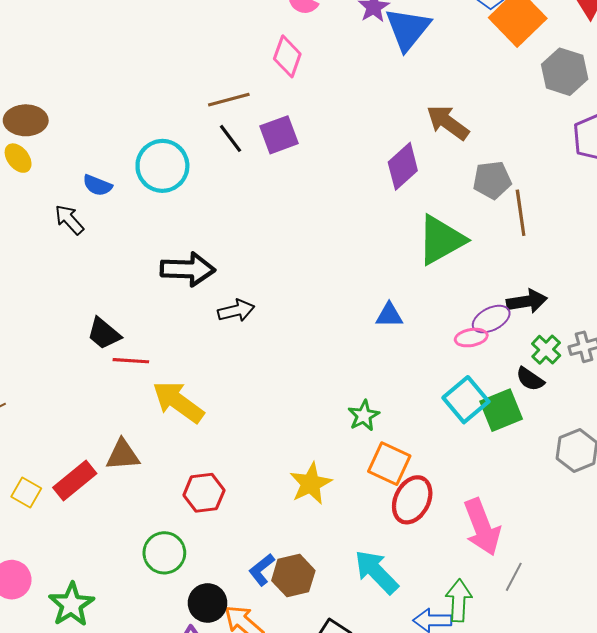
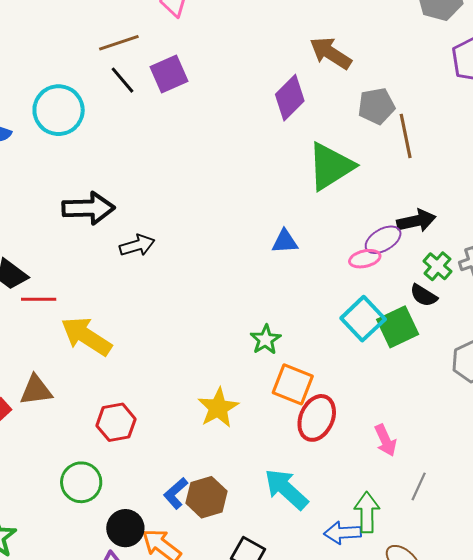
pink arrow: (482, 527) -> (385, 440), size x0.6

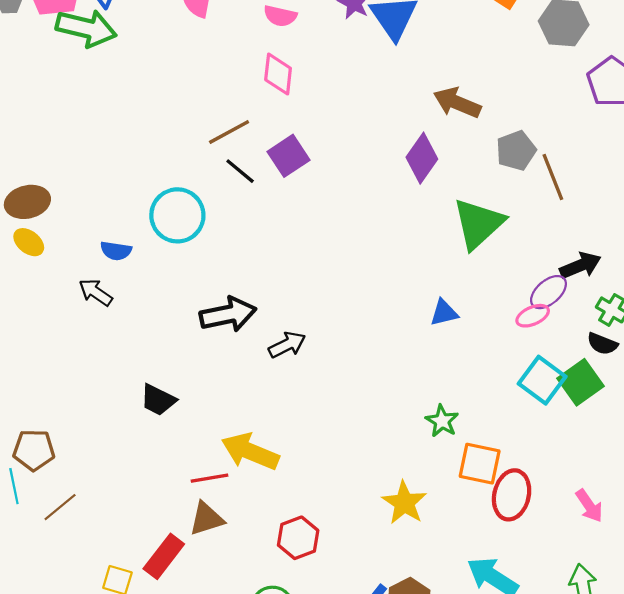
red line: (39, 299) -> (210, 478), moved

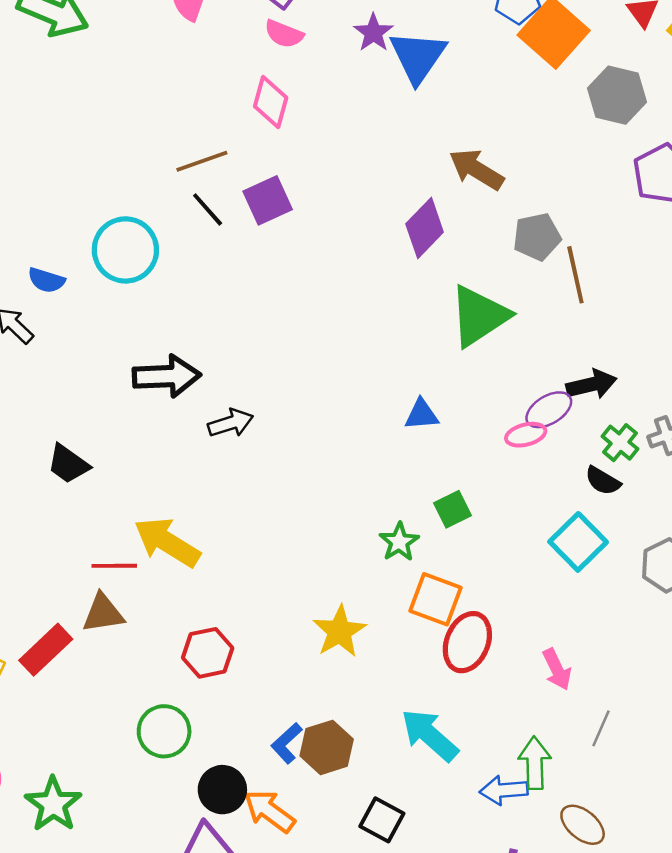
cyan square: (542, 380) -> (578, 542), moved
green square: (581, 382) -> (452, 509), moved, size x0.7

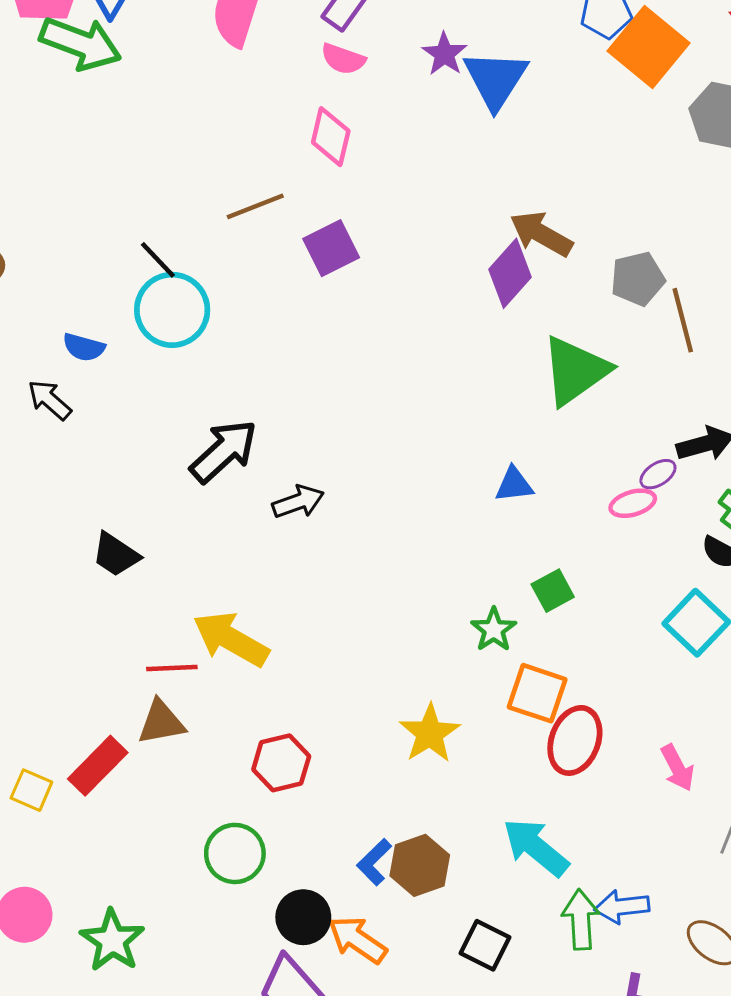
brown arrow: (476, 169) -> (541, 234), moved
black line: (208, 209) -> (158, 260), moved
black arrow: (167, 376) -> (224, 451), turned -38
purple ellipse: (549, 410) -> (658, 474), size x0.7
green arrow: (535, 763) -> (581, 920), moved

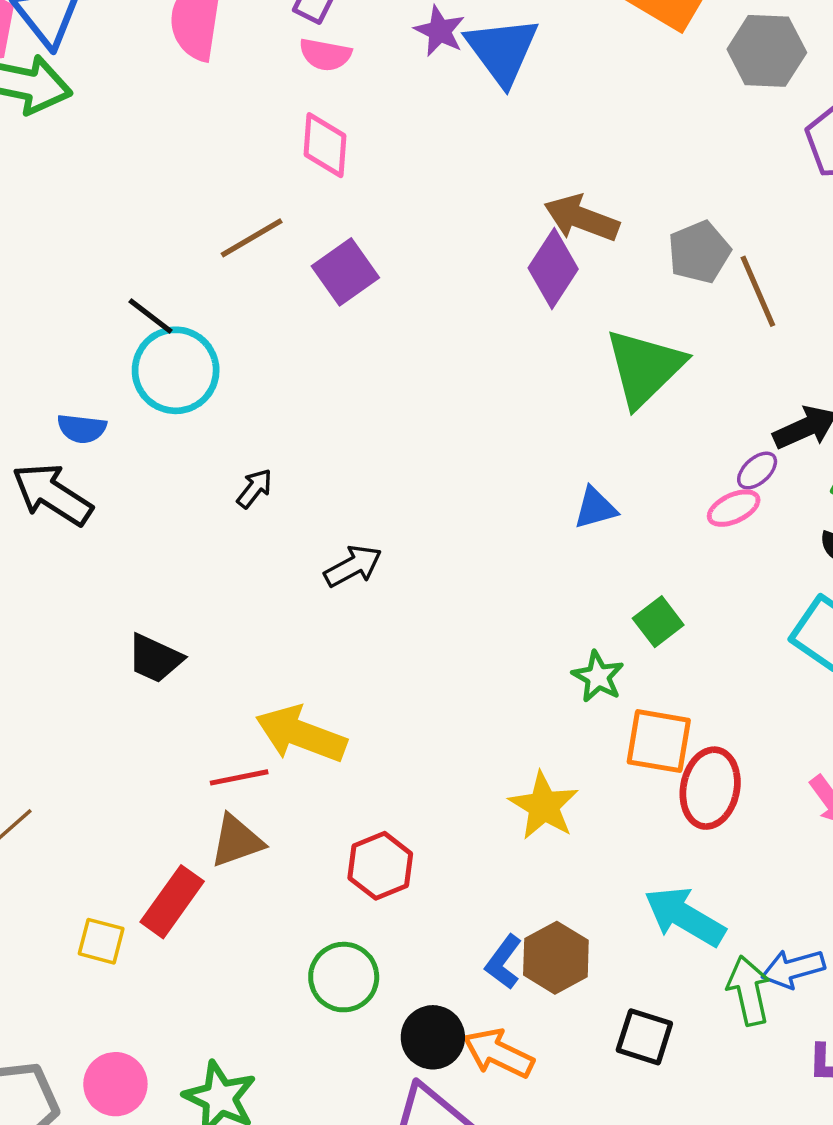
black arrow: (50, 400) -> (52, 494), size x1.5
black arrow: (224, 451) -> (254, 488), moved, size x0.5

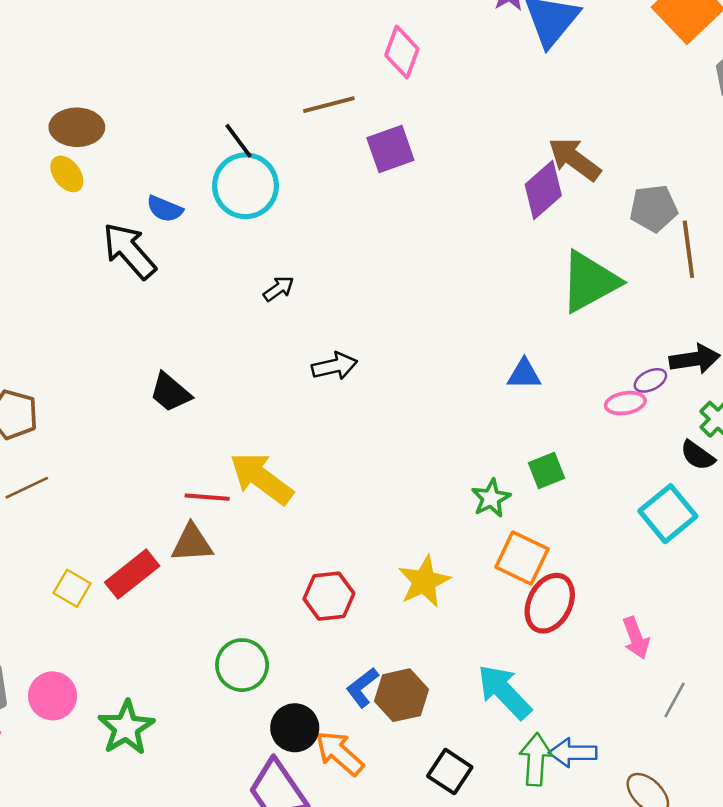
red hexagon: (380, 866) -> (329, 596), moved

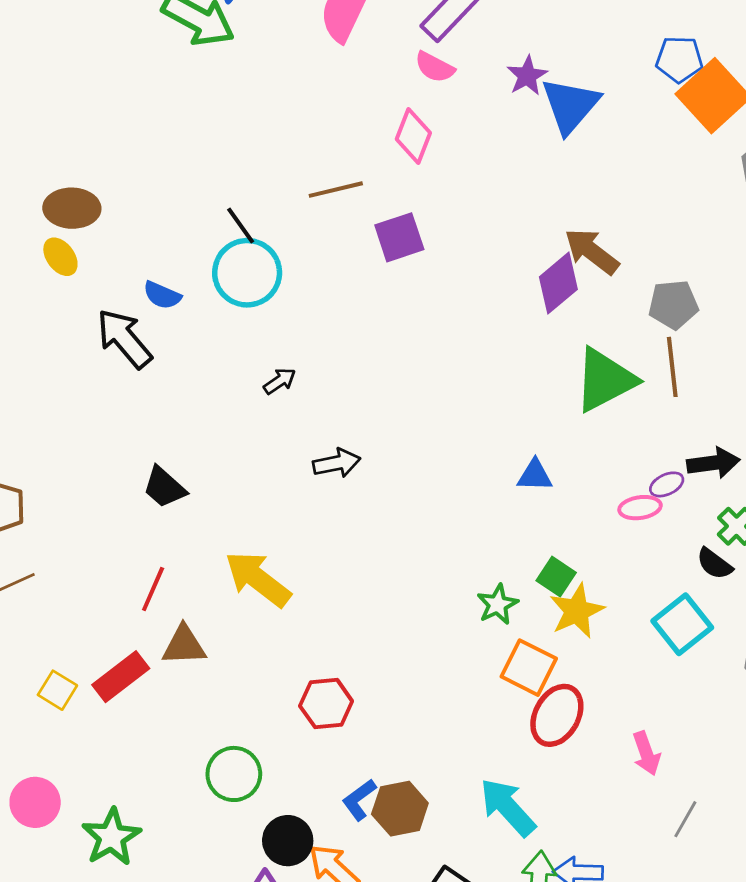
brown line: (688, 249) -> (672, 367), moved
green square: (546, 470) -> (556, 577), turned -36
red line: (207, 497) -> (153, 589), moved, turned -72
yellow star: (424, 581) -> (577, 611), moved

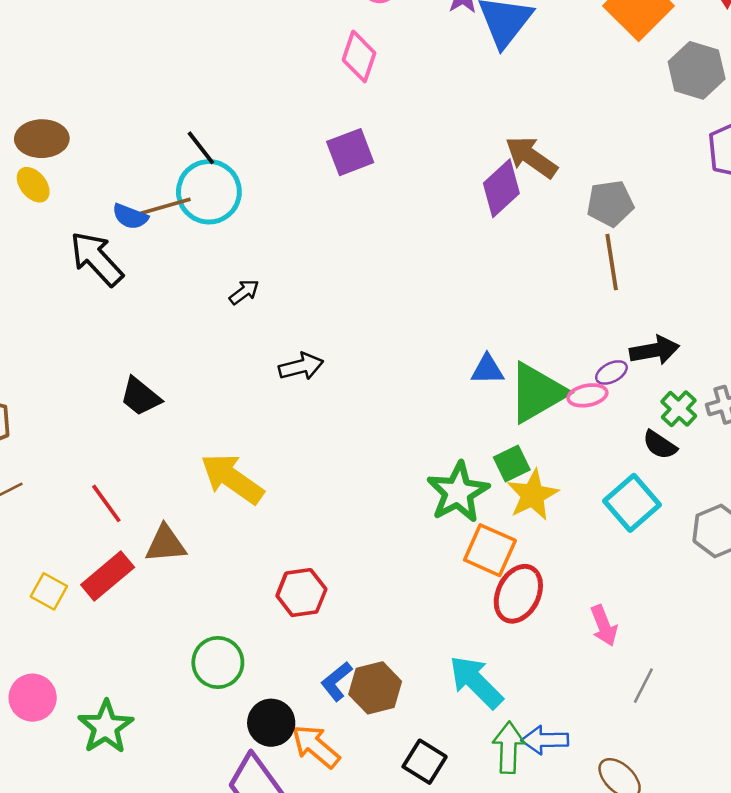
brown line: (336, 190) -> (166, 206), moved
green triangle: (605, 380) -> (537, 393), moved
green square: (556, 577) -> (512, 464), turned 33
red line: (153, 589) -> (106, 503), moved, turned -57
green star: (498, 604) -> (458, 492), size x1.6

